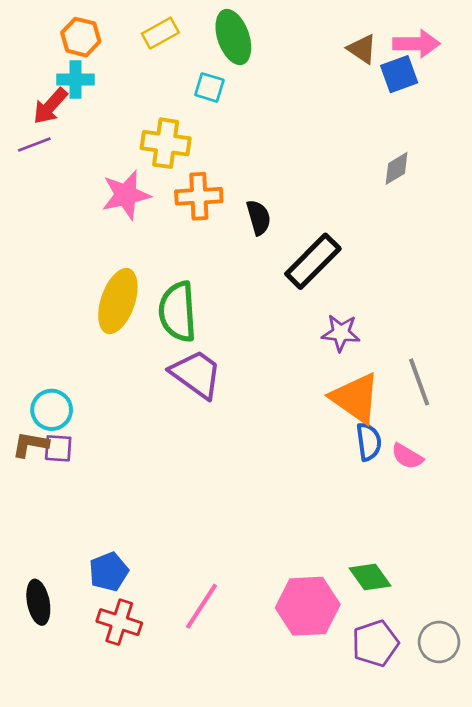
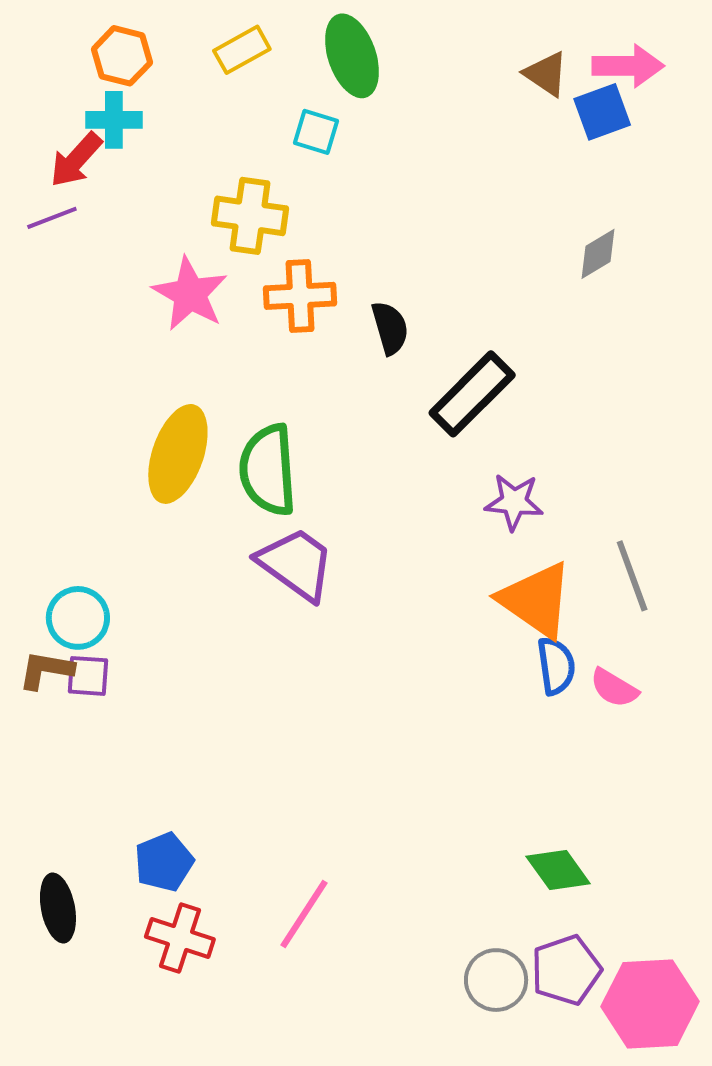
pink star: (126, 195) -> (190, 294), turned -30
pink hexagon: (308, 606) -> (650, 1004), moved
gray circle: (439, 642) -> (496, 980), moved

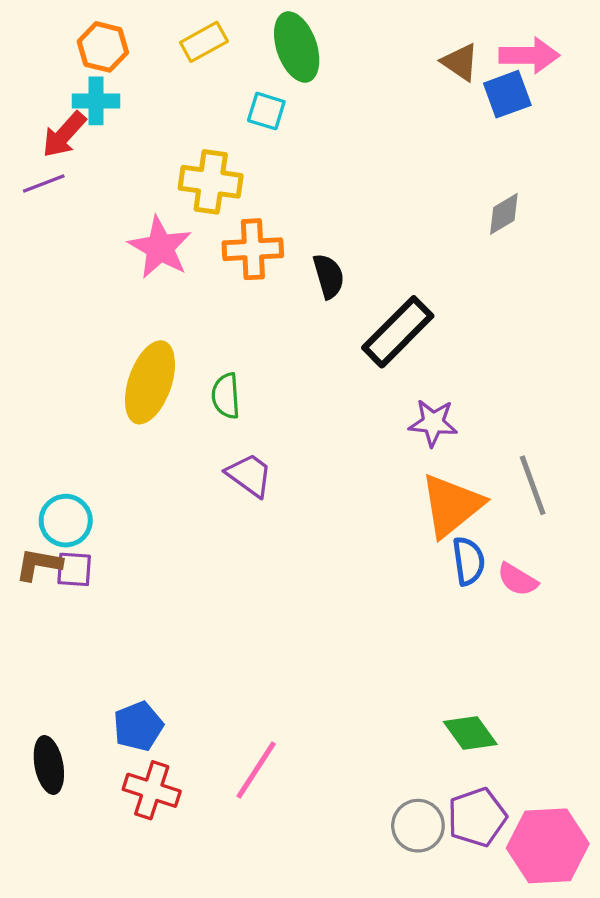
green semicircle: (268, 470) -> (226, 396), size x0.6
purple trapezoid: (296, 564) -> (249, 475), size x0.7
orange triangle: (536, 600) -> (452, 505), turned 46

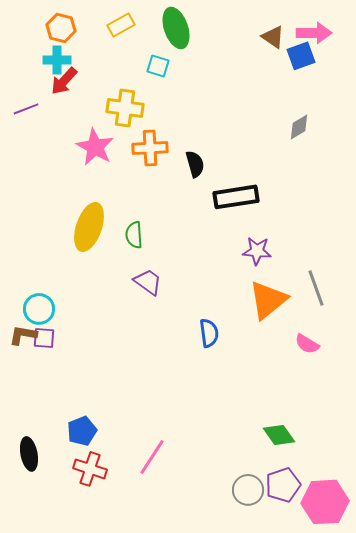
red arrow: (64, 135) -> (64, 81), moved
black rectangle: (398, 332) -> (236, 197), turned 36
blue semicircle: (469, 561) -> (209, 333), moved

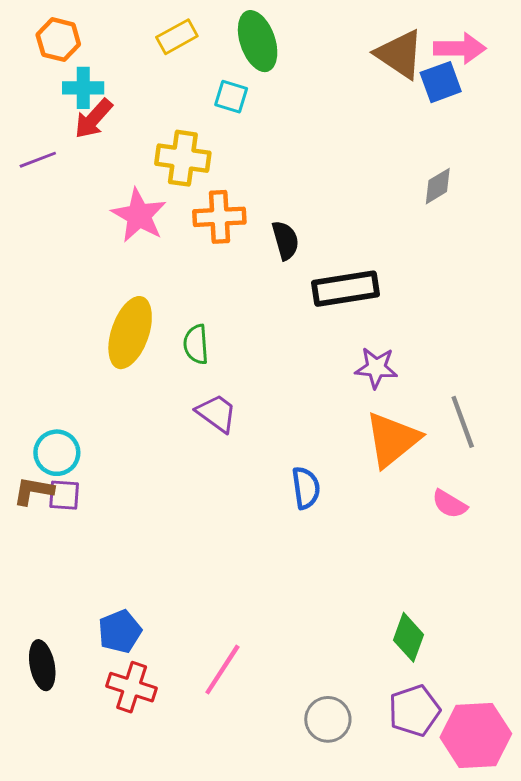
orange hexagon: (61, 28) -> (58, 40), moved
brown triangle: (273, 37) -> (400, 54), size x1.5
green diamond: (279, 435) -> (408, 637), turned 56
gray circle: (248, 490) -> (328, 719), moved

